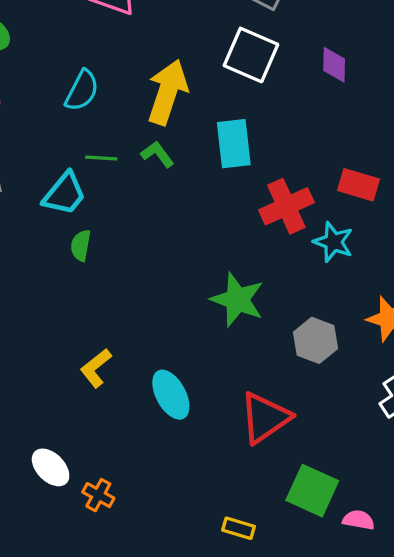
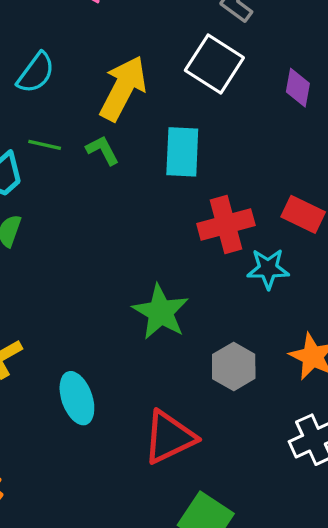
cyan star: (333, 242) -> (268, 269), turned -30

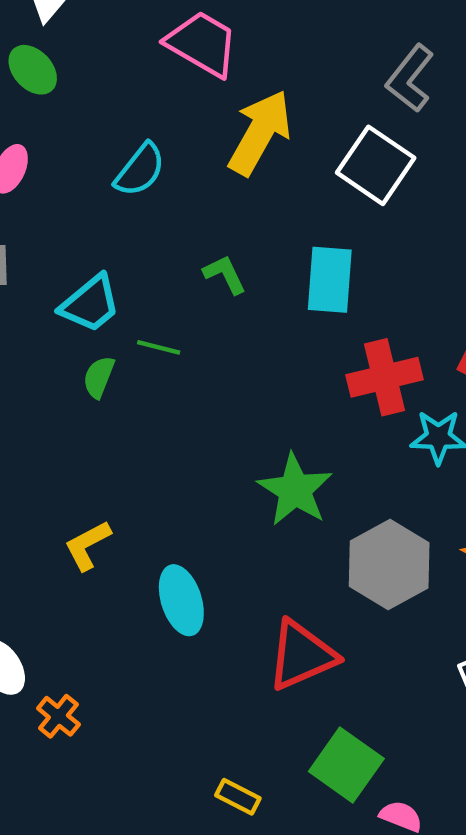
yellow arrow: (123, 88) -> (260, 133), moved
green line: (45, 145) -> (159, 347), moved
gray hexagon: (234, 366) -> (389, 565), size x1.4

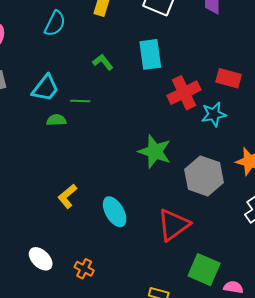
green semicircle: (99, 377) -> (56, 120), turned 78
orange cross: (58, 716) -> (84, 269), moved

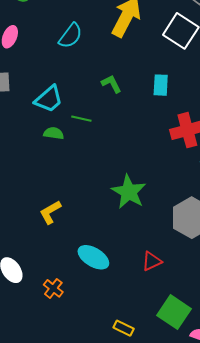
cyan rectangle: (150, 54) -> (161, 85), size x0.7
green star: (155, 152) -> (129, 192), moved
cyan ellipse: (115, 212) -> (93, 257), moved, turned -40
red triangle: (174, 225) -> (152, 261), size x0.6

